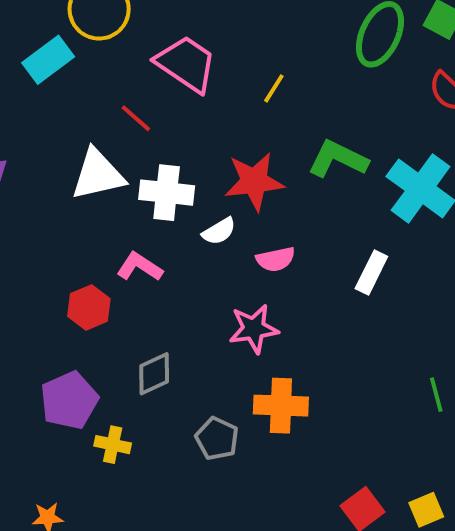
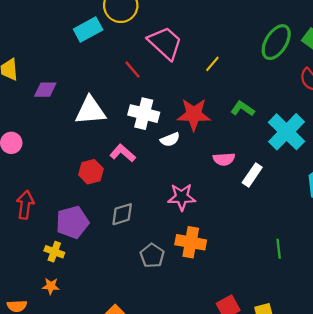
green L-shape: (338, 159) -> (243, 109), size x0.7
white triangle: (98, 175) -> (90, 111), moved
pink semicircle: (276, 259) -> (224, 159), moved
yellow cross: (113, 445) -> (54, 252), moved

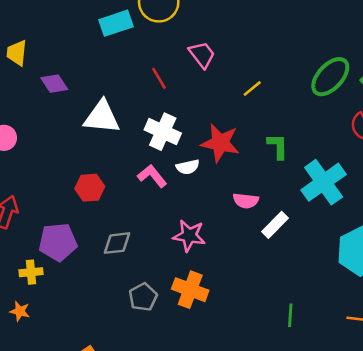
pink trapezoid: (165, 43) -> (202, 55), size x0.7
purple diamond: (45, 90) -> (54, 84), turned 45
green L-shape: (243, 109) -> (278, 146), turned 45
pink L-shape: (123, 153) -> (152, 176), moved
yellow cross: (54, 252) -> (31, 272), turned -36

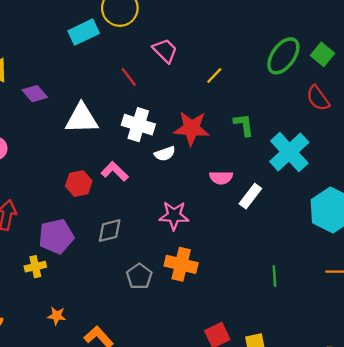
pink L-shape: (152, 176) -> (115, 171), moved
orange star: (20, 311) -> (57, 316), moved

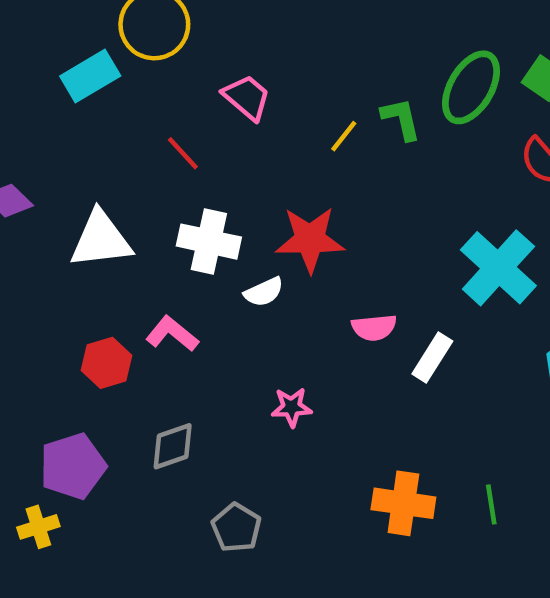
green L-shape: (244, 125) -> (401, 119), moved
pink star: (174, 216) -> (292, 407), size x0.7
orange cross: (181, 264) -> (403, 503), moved

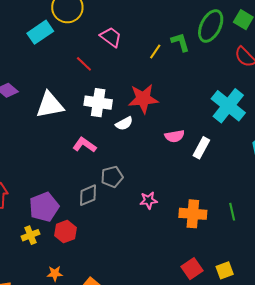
red hexagon: (106, 363) -> (65, 232), moved
pink star: (292, 407) -> (149, 200), moved
gray pentagon: (236, 528) -> (112, 177), moved, turned 30

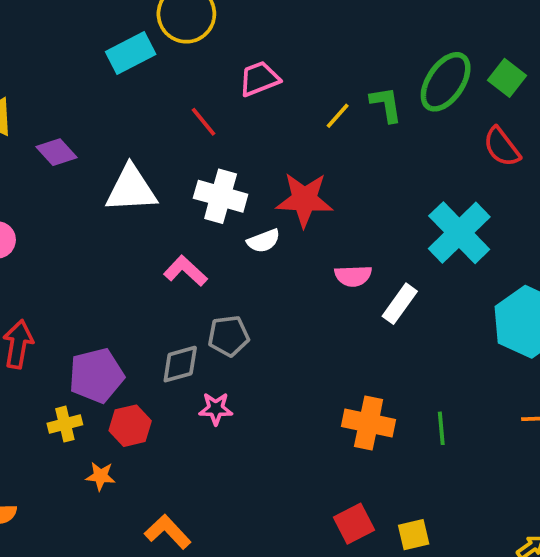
pink trapezoid: (111, 37) -> (259, 79), turned -65
pink star: (149, 200) -> (216, 409), moved
orange star: (55, 273) -> (100, 476), moved

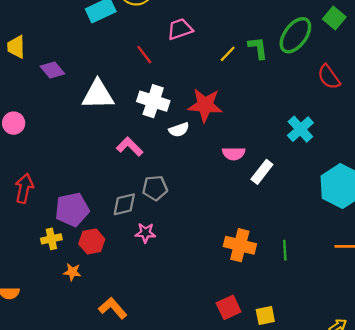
green square: (507, 78) -> (334, 18), moved
cyan cross: (459, 233) -> (300, 129), size x0.7

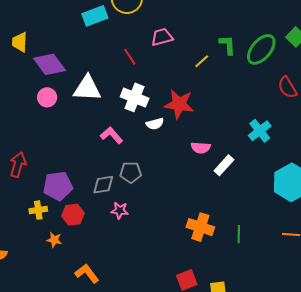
green L-shape: (258, 48) -> (228, 45), moved
purple diamond: (52, 70) -> (50, 64), size x1.5
pink circle: (14, 123) -> (47, 97), moved

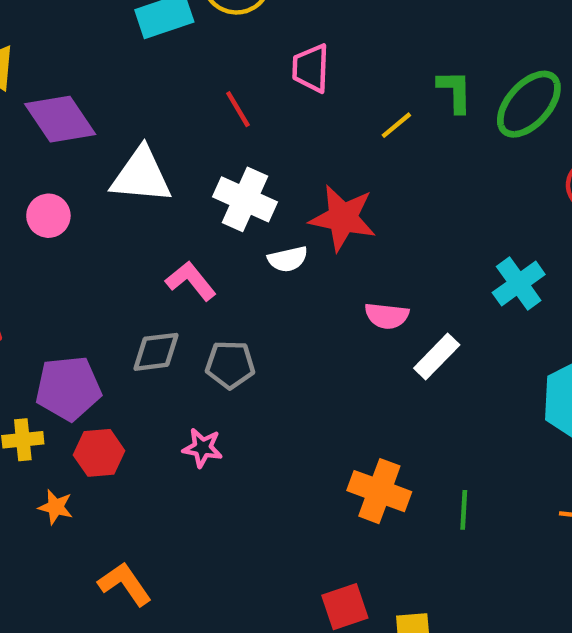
pink trapezoid: (162, 37) -> (311, 68), turned -75
pink circle: (47, 97) -> (48, 216), moved
gray diamond: (103, 185) -> (156, 352), moved

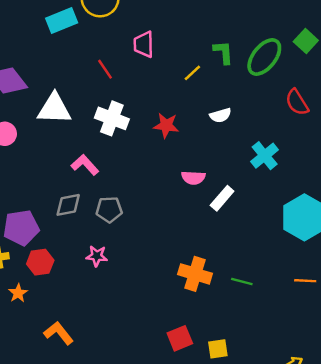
red star: (343, 218) -> (166, 125), size x0.7
white semicircle: (288, 259) -> (220, 115), moved
orange star: (56, 507) -> (18, 293), turned 30
green line: (464, 510) -> (242, 281), turned -75

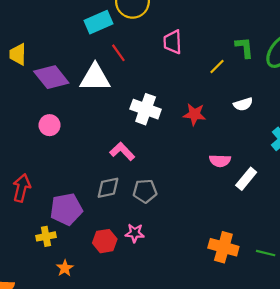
red line: (105, 69) -> (118, 53), moved
white triangle: (54, 109) -> (95, 78), moved
red hexagon: (40, 262) -> (105, 241), moved

